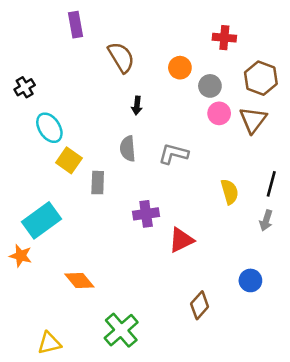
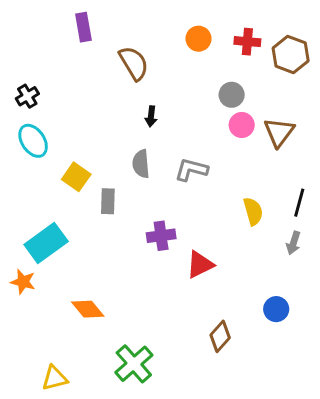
orange circle: (180, 68) -> (199, 39), moved
brown hexagon: (261, 78) -> (291, 54), moved
cyan ellipse: (49, 128) -> (33, 141), moved

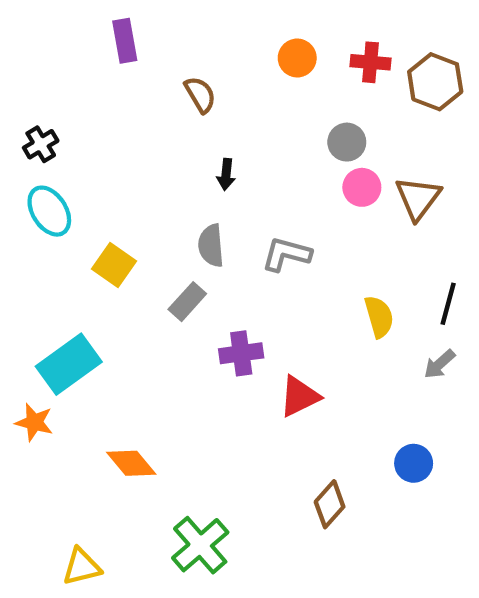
brown semicircle: (134, 63) -> (200, 95), size x0.7
gray rectangle: (108, 201) -> (187, 302), moved, turned 40
gray arrow: (293, 243) -> (439, 364), turned 30

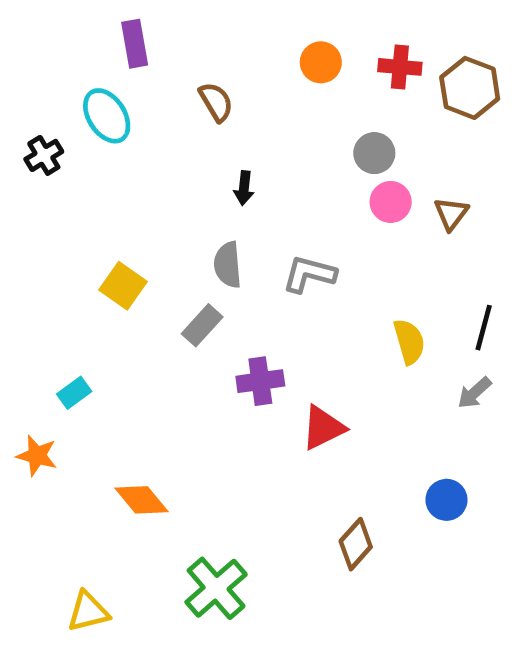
brown triangle: (418, 198) -> (451, 214), size x0.7
cyan ellipse: (49, 211) -> (107, 116), moved
cyan rectangle: (69, 364) -> (74, 393), size x0.5

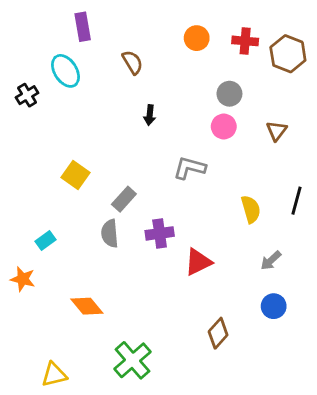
pink circle: (391, 202) -> (224, 127), moved
gray semicircle: (228, 265) -> (110, 233), moved
gray arrow: (474, 393) -> (271, 261), moved

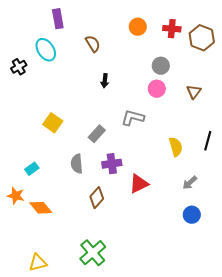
gray rectangle: (124, 199) -> (97, 134), moved
orange diamond: (87, 306) -> (41, 208), moved
brown diamond: (218, 333) -> (97, 198), moved

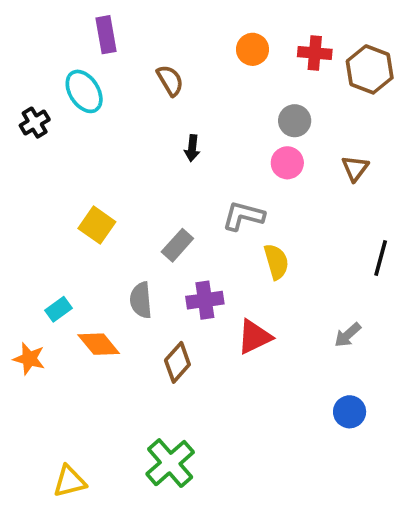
yellow semicircle: (176, 147) -> (276, 262), moved
orange diamond: (41, 208) -> (99, 344), moved
blue circle: (192, 215) -> (350, 412), moved

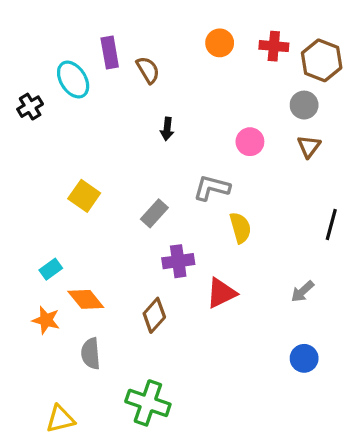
purple rectangle: (106, 35) -> (110, 52), moved
gray circle: (295, 121) -> (304, 105), moved
gray semicircle: (141, 300) -> (91, 354), moved
orange star: (29, 359) -> (46, 320), moved
green cross: (170, 463) -> (148, 403), turned -30

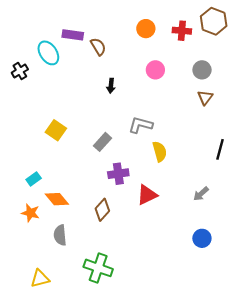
purple rectangle: (110, 52) -> (73, 35), turned -72
brown hexagon: (322, 60) -> (214, 21), moved
pink circle: (250, 142) -> (155, 70), moved

